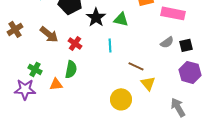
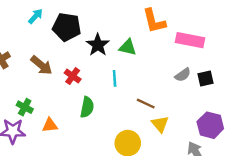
green semicircle: (71, 69) -> (87, 107), moved
purple hexagon: (190, 72) -> (210, 125), moved

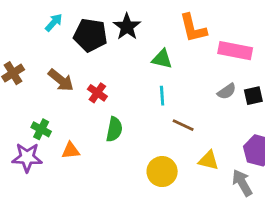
black star: (98, 45) -> (127, 27), moved
cyan line: (115, 78) -> (162, 96), moved
yellow triangle: (160, 124) -> (208, 160), moved, turned -36

